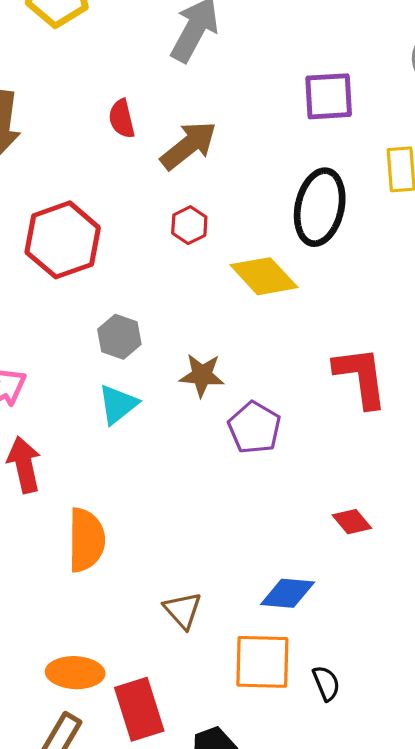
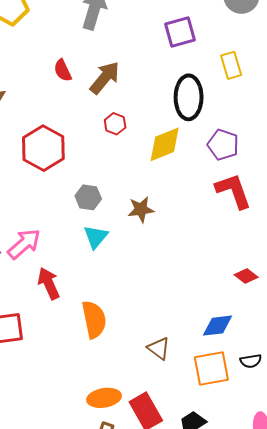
yellow diamond: (264, 276) -> (165, 144), turned -57
purple pentagon: (254, 428) -> (223, 145), moved
black semicircle: (326, 683) -> (251, 361), moved, turned 115

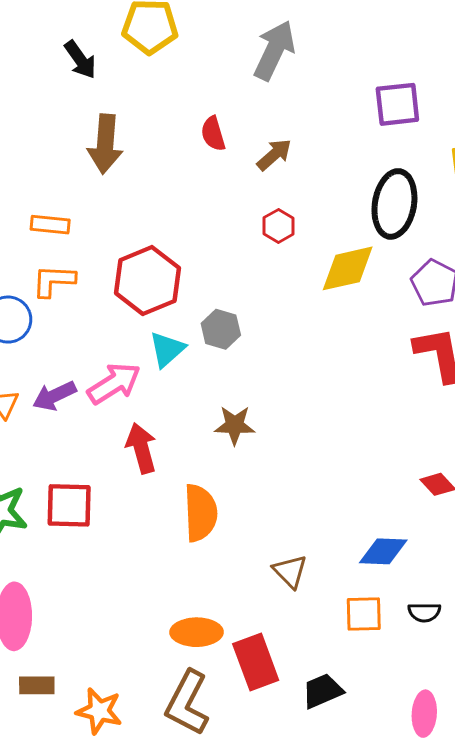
brown arrow: (105, 78) -> (274, 155), size x0.7
red hexagon: (43, 148) -> (147, 280), moved
brown star: (141, 209) -> (235, 425), moved
cyan triangle: (96, 237) -> (167, 349), moved
orange square: (211, 369) -> (364, 614), size x0.7

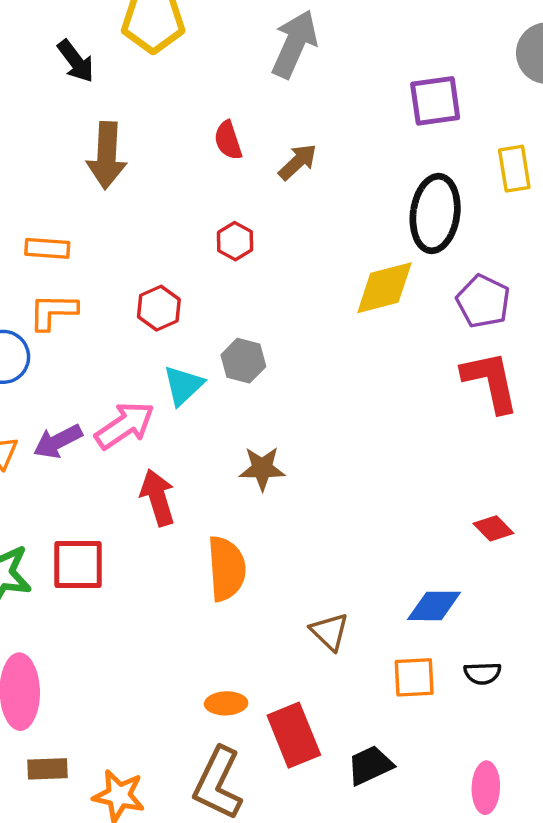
red hexagon: (279, 226) -> (235, 241), moved
red hexagon: (147, 280) -> (159, 308), size x0.6
orange ellipse: (197, 632) -> (226, 703), size x0.7

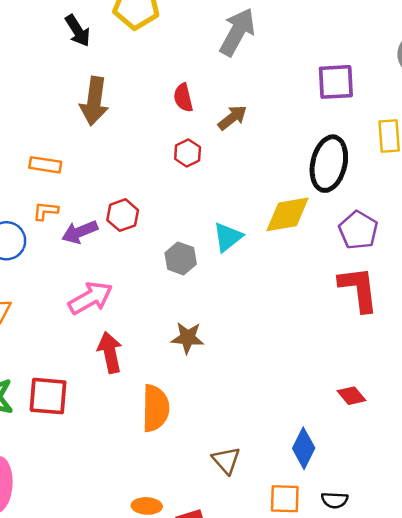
red hexagon: (235, 241) -> (188, 153), moved
orange L-shape: (53, 312) -> (46, 211), size x0.7
cyan triangle: (183, 385) -> (228, 237), moved
purple arrow: (58, 441) -> (80, 232), moved
blue diamond: (434, 606) -> (304, 448), turned -69

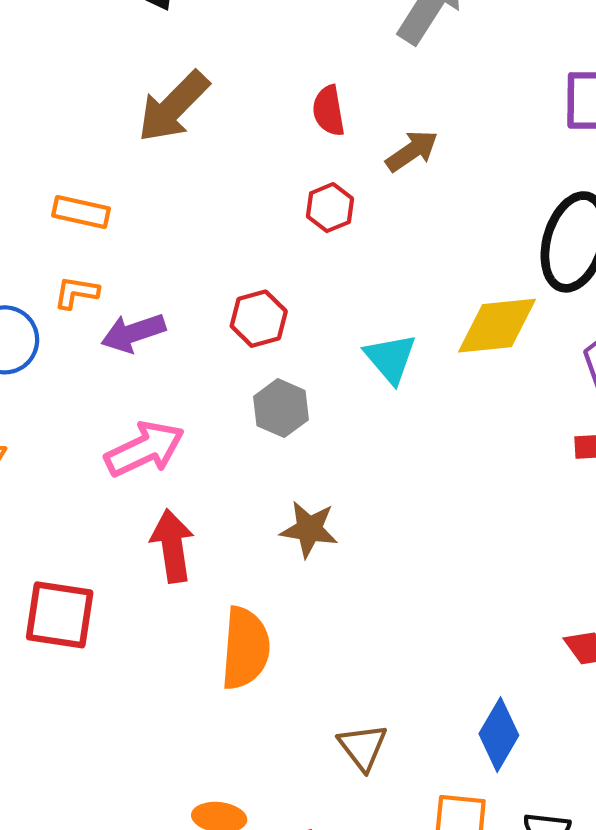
brown arrow: (94, 101) -> (173, 107), turned 33
red hexagon: (123, 215) -> (259, 319), moved
cyan triangle: (228, 237) -> (390, 358), turned -36
gray hexagon: (181, 258) -> (281, 408), moved

